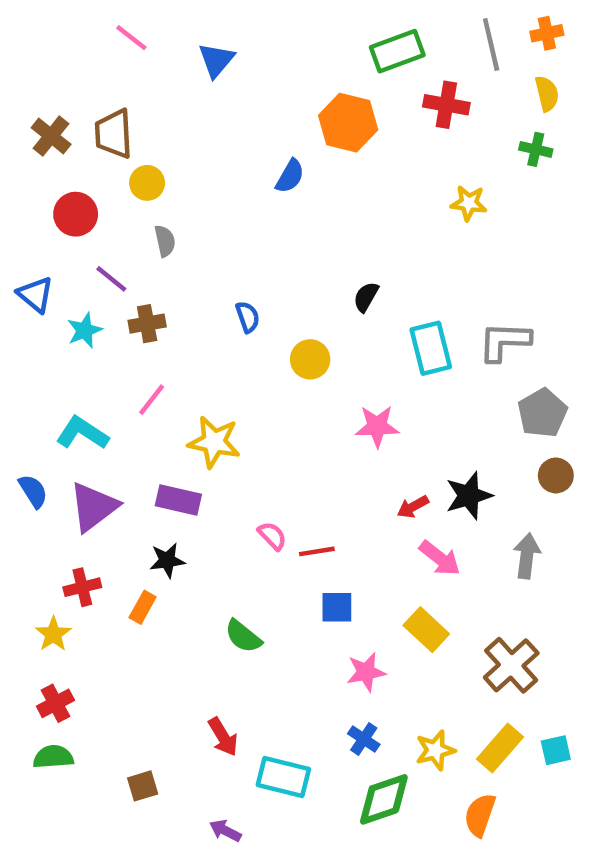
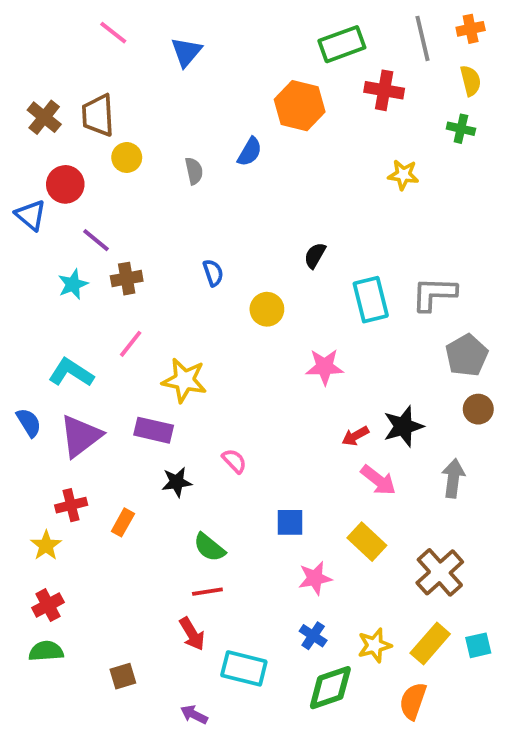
gray semicircle: (165, 241) -> (194, 171), moved
blue triangle: (35, 295) -> (31, 215), moved
red line: (317, 551) -> (207, 592), moved
black star: (167, 560) -> (177, 482), moved

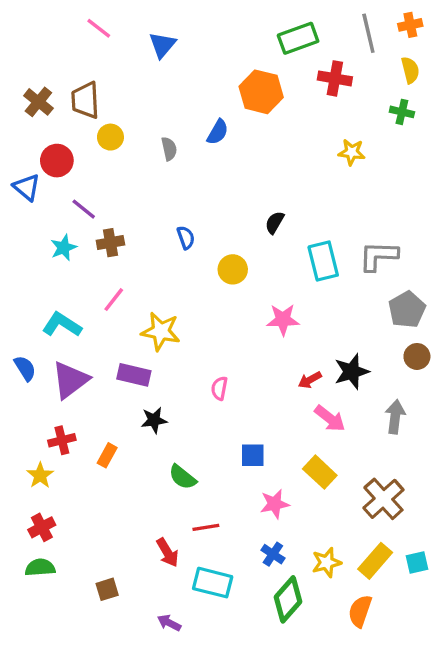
pink semicircle: (234, 461) -> (219, 388), moved, turned -125
red line: (207, 592) -> (206, 527), moved
green diamond: (330, 688) -> (288, 599), turned -30

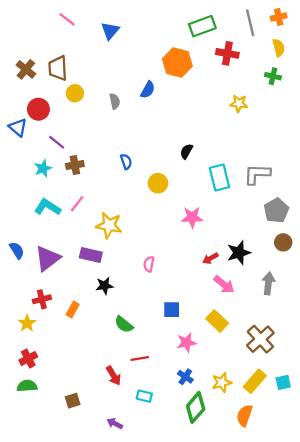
cyan L-shape: (62, 325) -> (48, 207), moved
cyan rectangle: (213, 583) -> (144, 396), size x0.6

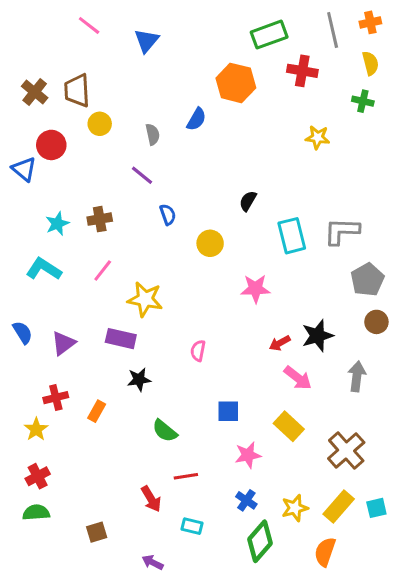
purple line: (57, 142) -> (142, 175), moved
cyan L-shape: (48, 207) -> (44, 269), moved
purple triangle: (48, 258) -> (63, 343), size x0.7

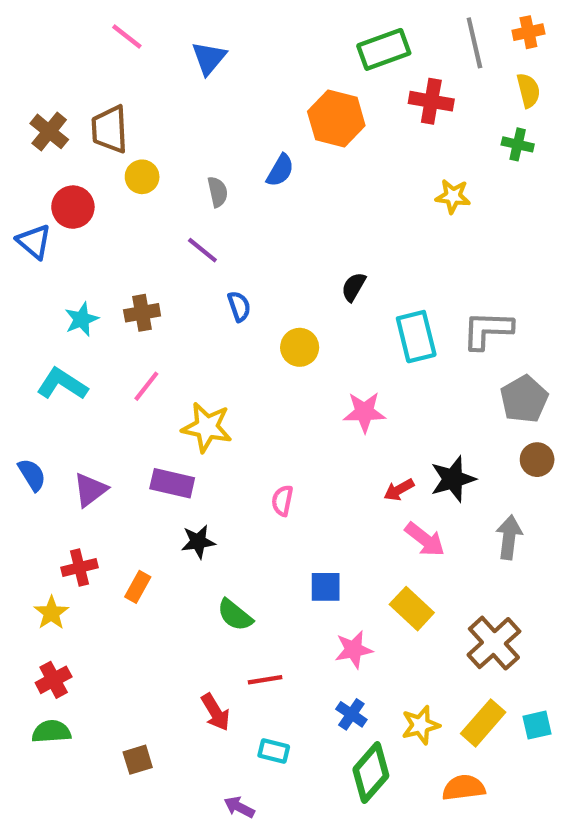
orange semicircle: (325, 552) -> (464, 788), turned 64
purple arrow: (153, 562) -> (239, 807), moved

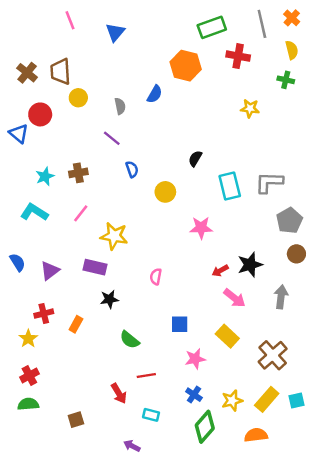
orange cross: (528, 32) -> (292, 18), turned -35
pink line: (127, 36) -> (70, 20), turned 30

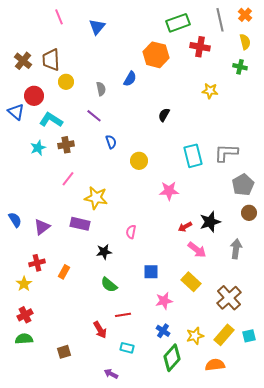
black semicircle: (195, 159) -> (164, 115), moved
cyan L-shape: (34, 212) -> (51, 120), moved
black star: (109, 299) -> (104, 252), moved

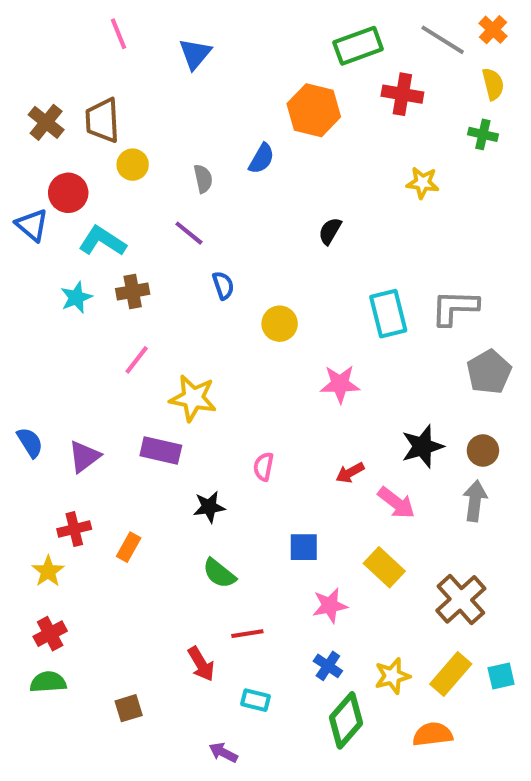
gray line: (220, 20) -> (443, 40), turned -45
brown circle: (249, 213) -> (483, 450), moved
red arrow: (185, 227) -> (350, 473), moved

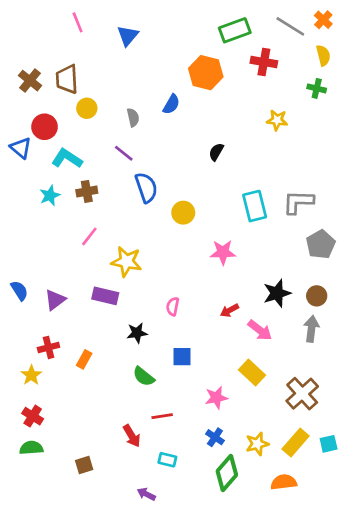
blue semicircle: (223, 285) -> (146, 188), size x1.6
blue square: (304, 547) -> (182, 357), moved
red cross: (50, 634) -> (33, 416), turned -30

